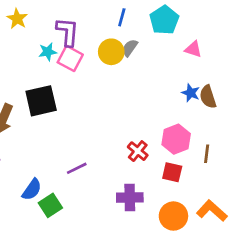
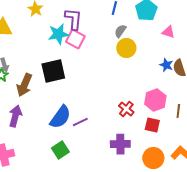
cyan star: (48, 52) -> (58, 34), size x1.5
yellow circle: (111, 52) -> (126, 48), moved
blue semicircle: (32, 190) -> (60, 117), moved, size x1.4

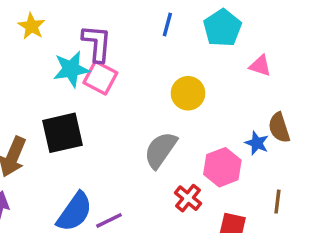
gray semicircle: (120, 31) -> (161, 150), moved, size x1.6
blue star: (166, 65) -> (257, 143), moved
pink hexagon: (155, 100) -> (222, 167), moved

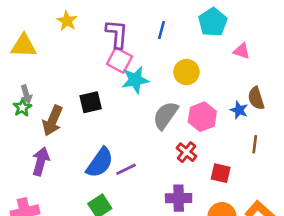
blue line: (167, 24) -> (162, 30), moved
cyan star: (71, 69) -> (135, 80), moved
black square: (63, 133) -> (91, 102), size x0.7
pink hexagon: (222, 167) -> (202, 117), moved
brown line: (277, 202) -> (255, 144), moved

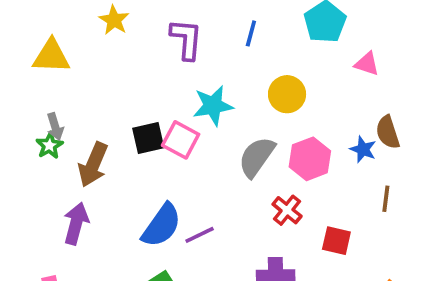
pink square: (120, 60) -> (181, 140), moved

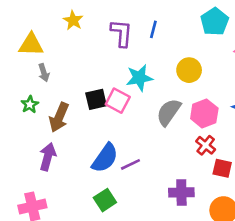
blue line: (251, 33) -> (153, 29), moved
gray arrow: (55, 127) -> (44, 73), moved
red cross: (287, 210) -> (206, 145), moved

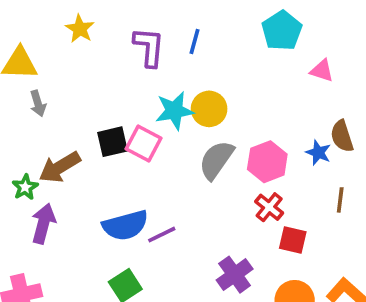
yellow circle: (189, 70) -> (209, 109), moved
green star: (30, 105) -> (25, 187), moved
brown arrow: (59, 117) -> (60, 167), turned 36
blue semicircle: (105, 158) -> (125, 225), turned 40
purple cross: (181, 192) -> (235, 275), turned -35

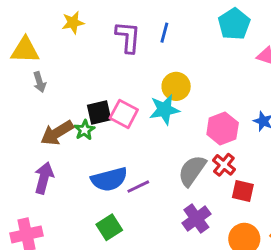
yellow star: (80, 29) -> (73, 23), turned 30
cyan star: (174, 111) -> (164, 110), moved
gray semicircle: (216, 160) -> (192, 171), moved
green star: (25, 187) -> (85, 130), moved

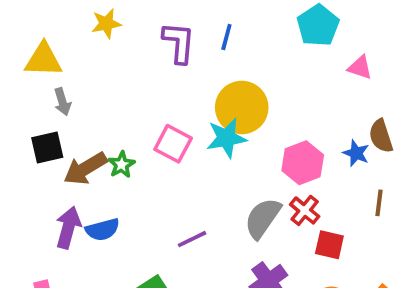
yellow circle: (176, 86) -> (242, 107), size x1.4
black square: (99, 113) -> (47, 148), moved
blue semicircle: (109, 179) -> (102, 230), moved, size x0.7

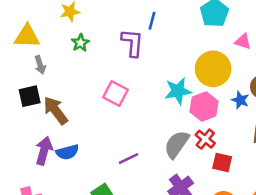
purple L-shape: (179, 43) -> (132, 43), moved
yellow circle: (242, 107) -> (213, 69), moved
cyan star: (226, 138) -> (178, 91), moved
green star: (122, 165) -> (80, 43), moved
brown arrow: (85, 168) -> (56, 110), turned 84

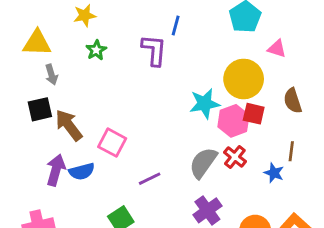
pink square: (115, 94) -> (112, 143), moved
blue star: (240, 100) -> (274, 173), moved
red square: (222, 162) -> (254, 114), moved

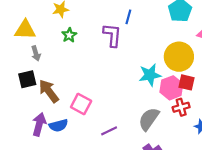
red cross: (235, 157) -> (181, 107), moved, turned 35

